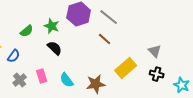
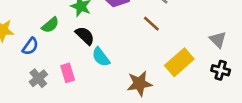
green semicircle: (27, 31) -> (50, 25), moved
cyan semicircle: (67, 80) -> (101, 57), moved

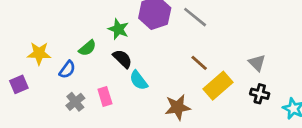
brown line: (151, 24) -> (199, 63), moved

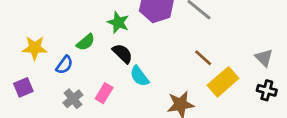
purple square: (19, 84) -> (23, 87), moved
pink rectangle: (105, 96) -> (104, 93), turned 48

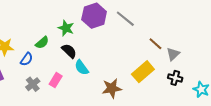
brown line: (203, 58) -> (155, 44), moved
gray triangle: (264, 58) -> (173, 54), turned 32

